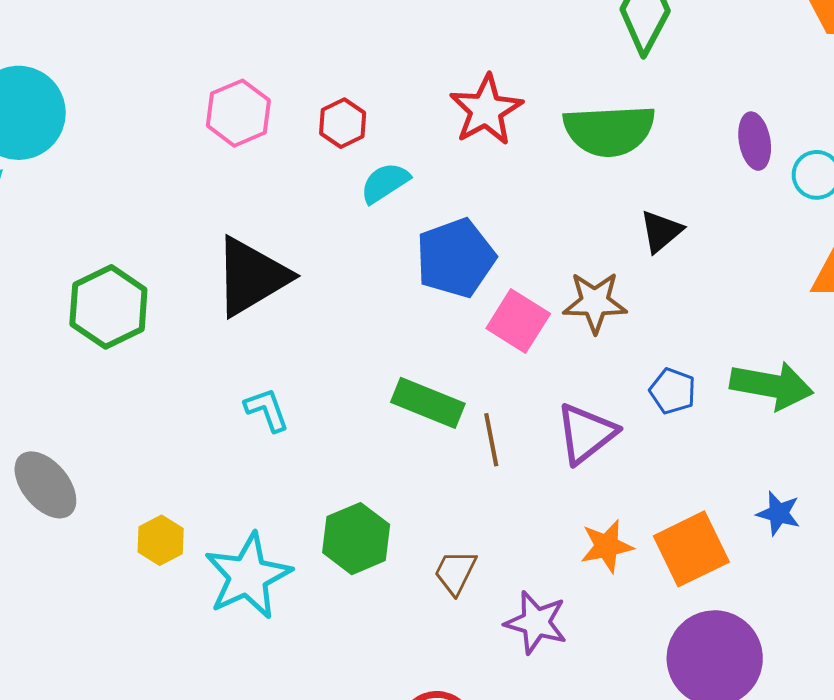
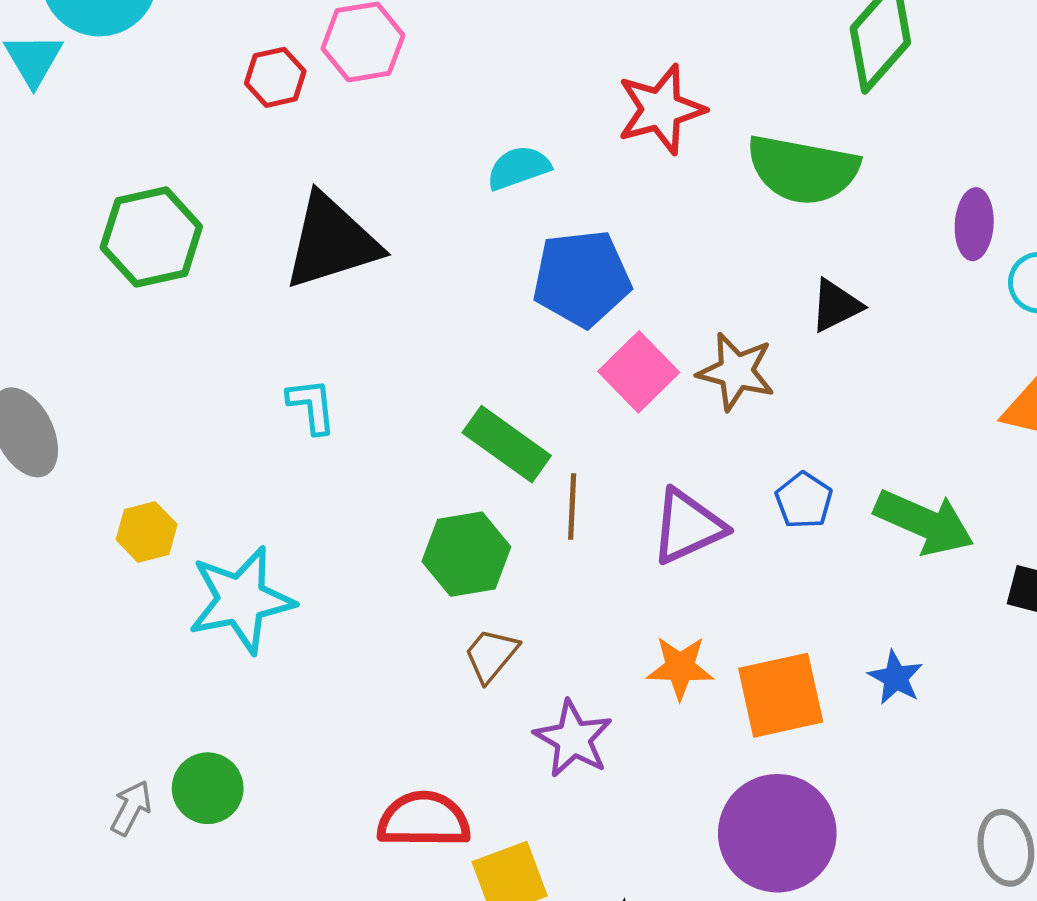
red hexagon: (343, 123) -> (275, 77), moved
green hexagon: (356, 539) -> (466, 554), moved

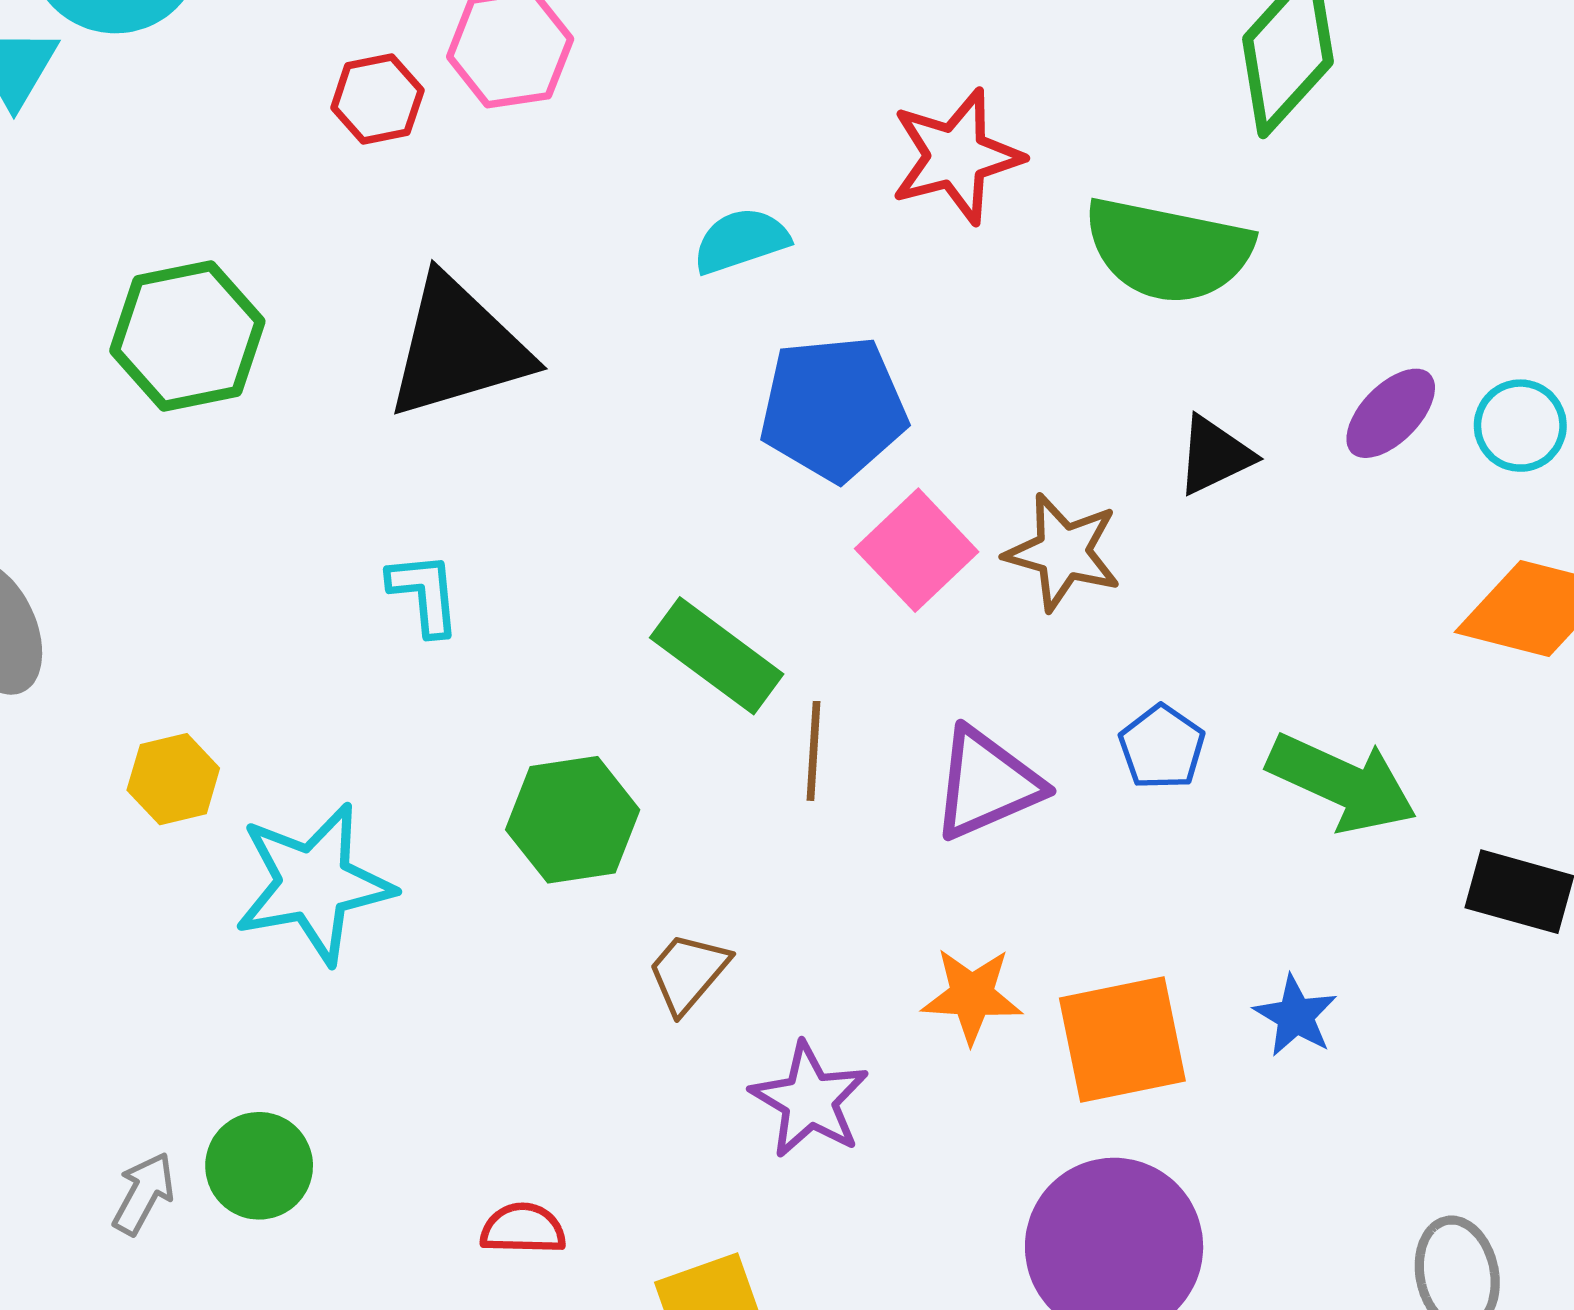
purple ellipse: (974, 224) -> (1391, 413), moved, turned 40
green hexagon: (466, 554) -> (573, 820), moved
red semicircle: (424, 820) -> (523, 1229), moved, size x0.6

